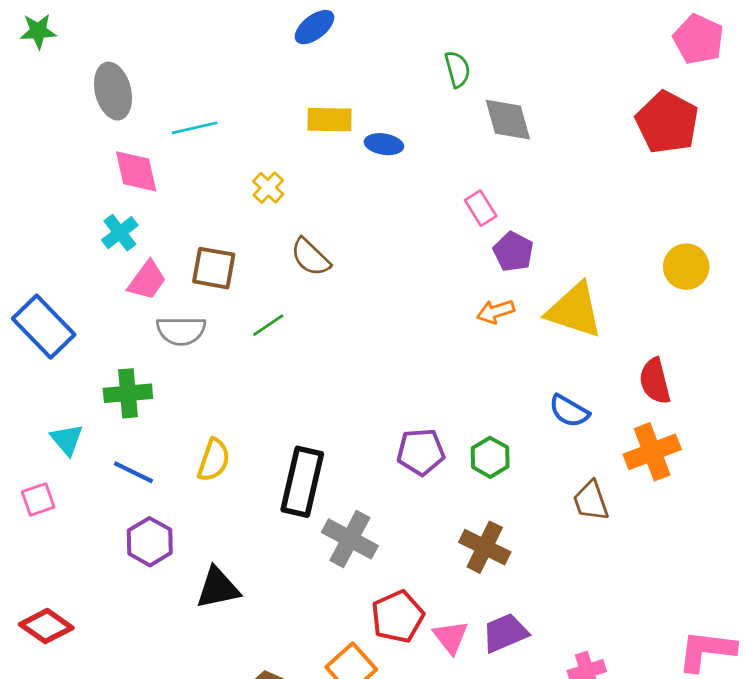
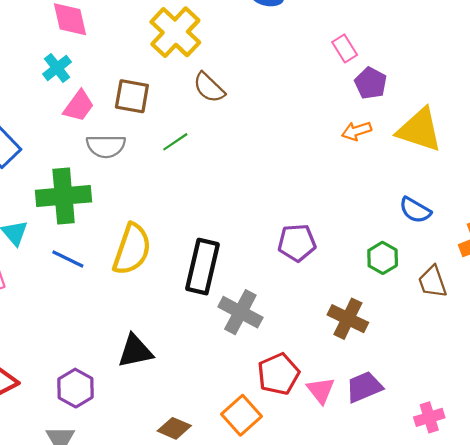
yellow cross: (268, 188) -> (175, 32), size x2.0
green cross: (128, 393) -> (64, 196), size x1.4
green hexagon: (490, 457) -> (383, 258), moved
yellow semicircle: (214, 460) -> (132, 249), size x1.5
purple hexagon: (150, 542) -> (75, 388), moved

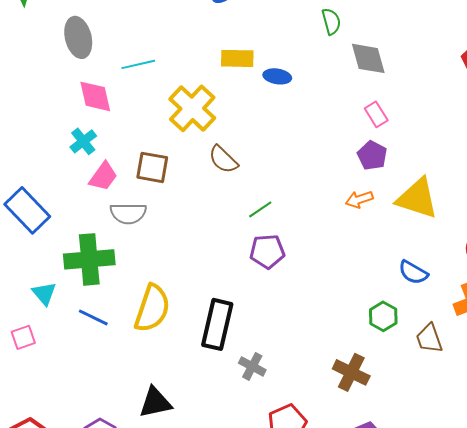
pink rectangle: (345, 48) -> (376, 114), moved
green line: (175, 142) -> (260, 209), moved
purple pentagon: (297, 243) -> (267, 251), moved
gray cross: (240, 312) -> (252, 366), size x0.7

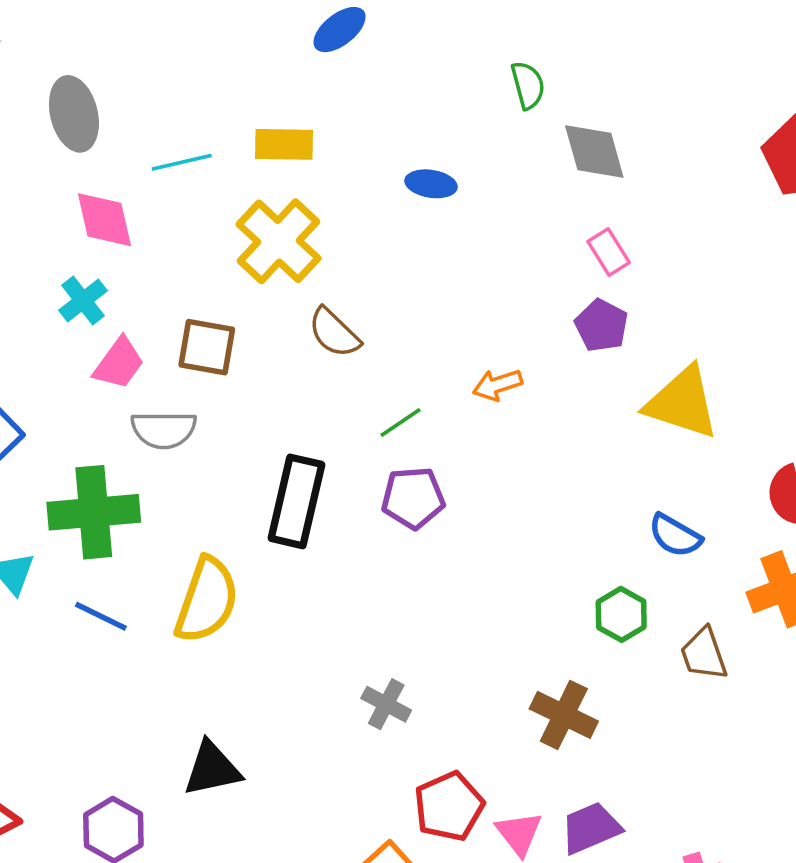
yellow rectangle: (237, 58) -> (284, 144), moved
orange arrow: (359, 199) -> (497, 385), moved
black rectangle: (217, 324) -> (296, 501), moved

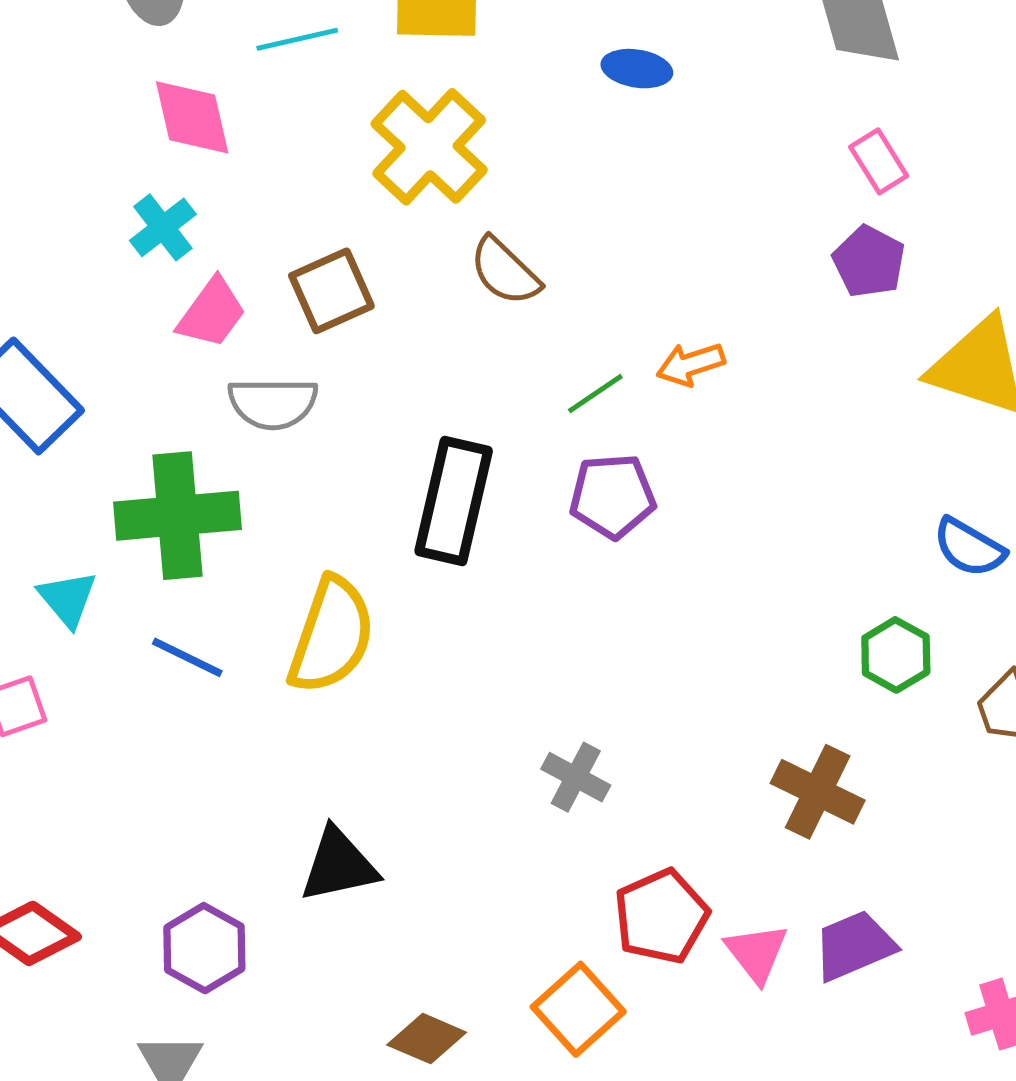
brown square: (207, 347) -> (331, 291), turned -34
orange arrow: (497, 385) -> (691, 364), moved

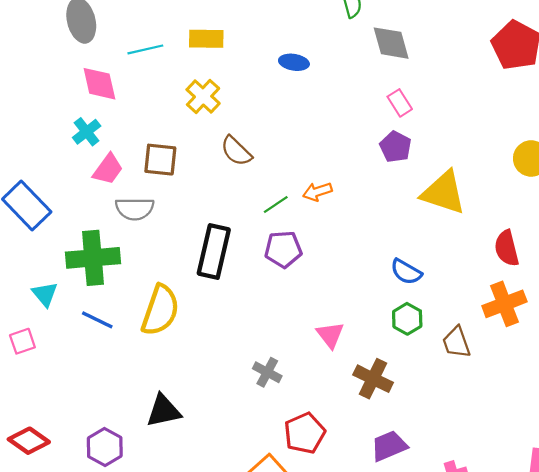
yellow cross: (429, 147) -> (203, 96), size x0.7
brown square: (331, 291) -> (160, 160), turned 30
blue semicircle: (969, 547) -> (406, 272), moved
pink triangle: (757, 953) -> (330, 335), moved

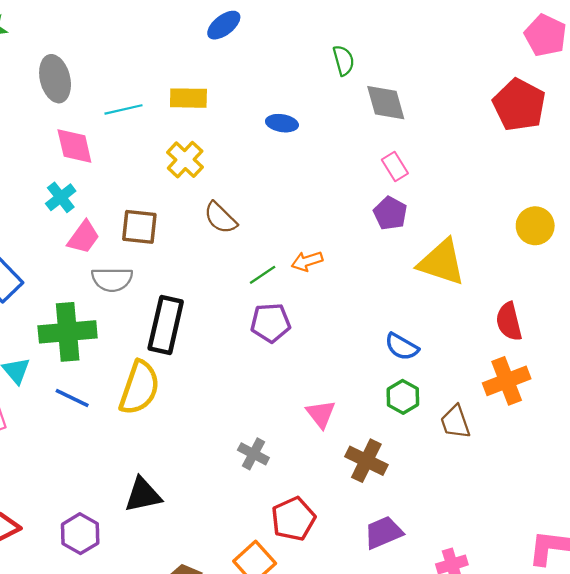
black rectangle: (214, 251) -> (166, 325), moved

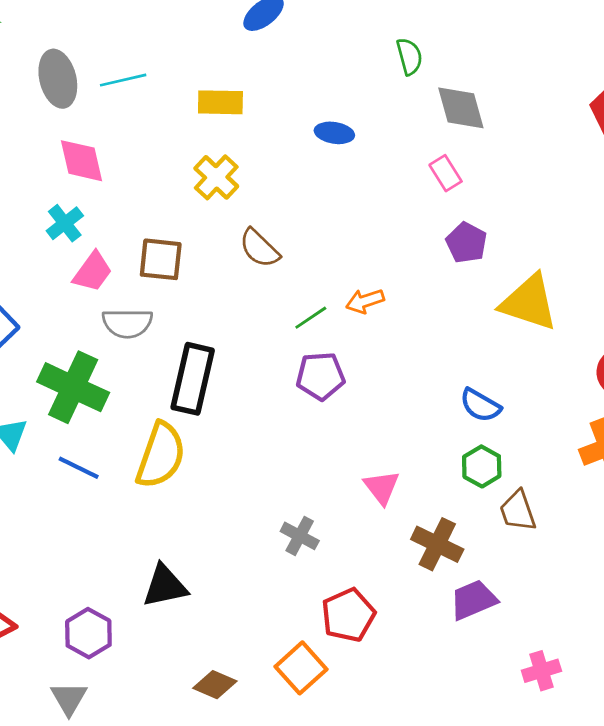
cyan line: (123, 109) -> (123, 80), moved
pink rectangle: (395, 166) -> (446, 173), moved
green cross: (68, 332) -> (73, 387), turned 30
brown trapezoid: (455, 422) -> (518, 511), moved
purple trapezoid: (383, 533) -> (473, 600), moved

